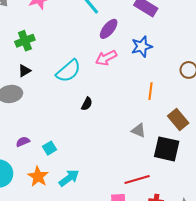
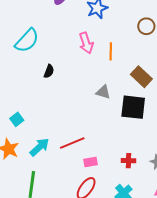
pink arrow: (106, 58) -> (86, 43), moved, turned -75
red line: (137, 180) -> (72, 143), moved

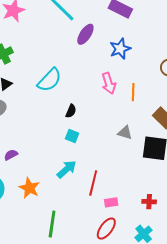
cyan square: (17, 119) -> (72, 136), moved, turned -32
red line: (72, 143) -> (93, 183), turned -55
cyan arrow: (39, 147) -> (67, 169), moved

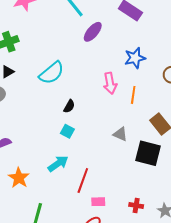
blue star: (120, 49) -> (135, 58), moved

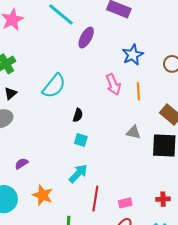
red line: (83, 180) -> (95, 199), moved

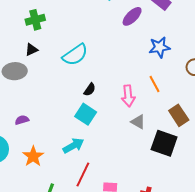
purple ellipse: (86, 37) -> (132, 16), moved
pink arrow: (113, 84) -> (128, 96), moved
orange line: (138, 91) -> (154, 84), turned -42
cyan square: (81, 140) -> (86, 114), size x1.5

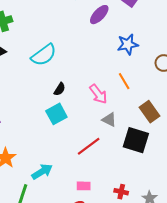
pink arrow: (128, 96) -> (98, 94), turned -30
cyan square: (86, 114) -> (56, 114), turned 30
cyan arrow: (73, 146) -> (42, 172), moved
red line: (83, 175) -> (89, 146), moved, turned 30

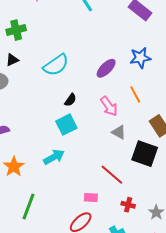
purple ellipse: (99, 15) -> (106, 68), moved
red line: (89, 146) -> (112, 175), moved, turned 75
cyan arrow: (42, 172) -> (54, 157), moved

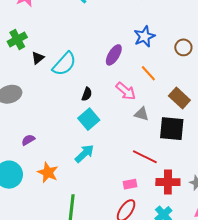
black triangle: (12, 60) -> (38, 58), moved
red cross: (128, 205) -> (168, 182), size x1.6

